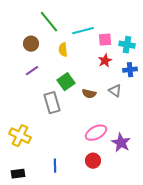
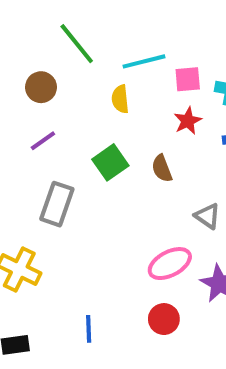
yellow semicircle: (63, 50) -> (120, 99), moved
gray triangle: (115, 91) -> (207, 216), moved
brown semicircle: (89, 94) -> (162, 168), moved, turned 56
gray rectangle: (52, 103) -> (57, 204), moved, turned 35

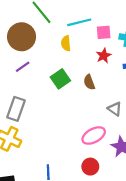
brown circle: (41, 87) -> (22, 37), size x1.6
gray rectangle: (57, 204) -> (16, 109), moved

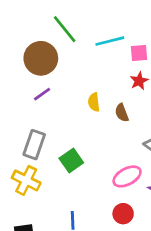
yellow semicircle: (66, 43) -> (94, 102), moved
green square: (60, 79) -> (71, 161), moved

